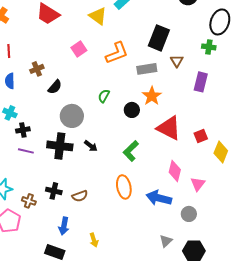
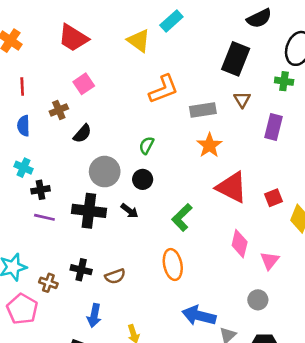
black rectangle: (159, 38) -> (236, 59), moved
pink square: (79, 49) -> (84, 84), moved
black circle: (132, 110) -> (143, 179), moved
blue arrow: (159, 198) -> (199, 316), moved

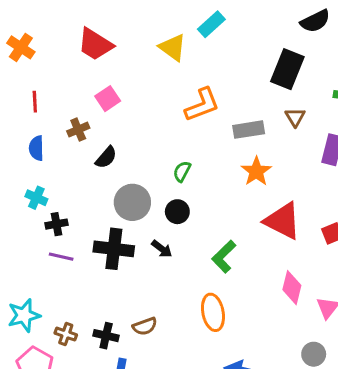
black cross: (81, 270) -> (106, 336), moved

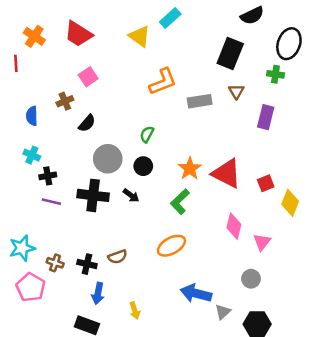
orange cross: (21, 47) -> (34, 36), moved
red line: (35, 102) -> (16, 63), moved
orange star: (256, 171) -> (190, 169), moved
orange ellipse: (213, 312) -> (171, 246), turned 72

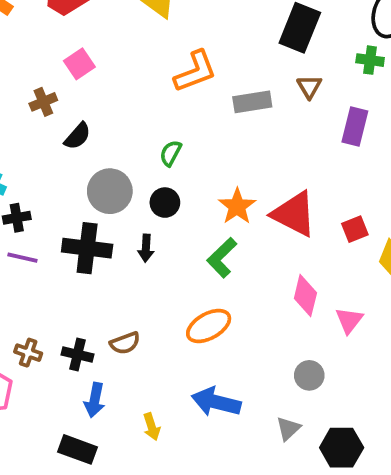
black arrow: (131, 195) -> (146, 248), turned 56
gray circle: (251, 279) -> (309, 375), moved
blue arrow: (196, 293) -> (216, 402), moved

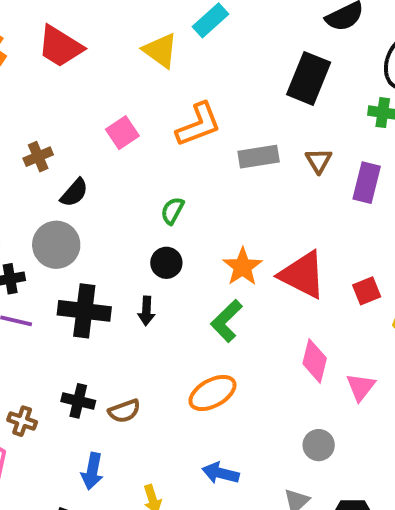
pink square: (79, 64) -> (122, 133), moved
brown triangle: (309, 87) -> (319, 161), moved
gray circle: (110, 191) -> (56, 245), moved
black cross: (78, 354) -> (78, 401), moved
blue arrow: (216, 402) -> (220, 473), size x0.7

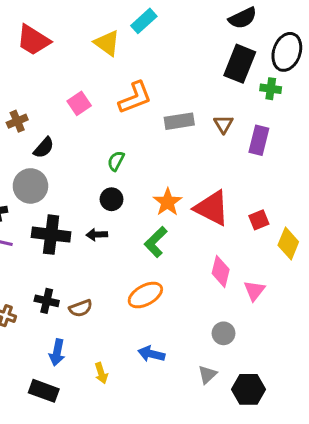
black rectangle: (309, 78) -> (240, 64), moved
black arrow: (146, 311) -> (97, 235), turned 84

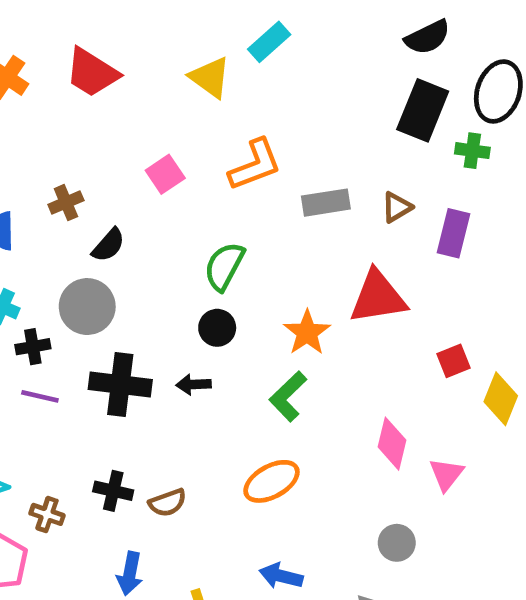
brown triangle: (224, 124) -> (397, 207), turned 30
green semicircle: (116, 161) -> (224, 266), size x1.5
red triangle: (212, 208) -> (378, 297), moved, turned -36

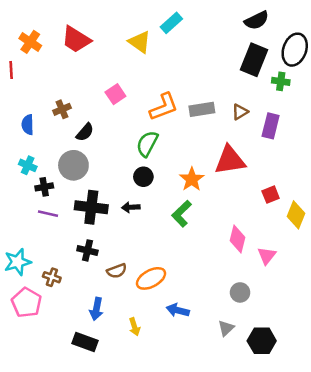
orange L-shape: (255, 165) -> (164, 107), moved
orange ellipse: (272, 481) -> (151, 278), moved
black cross: (113, 491) -> (87, 250), moved

